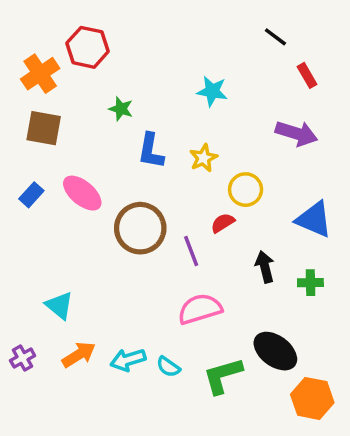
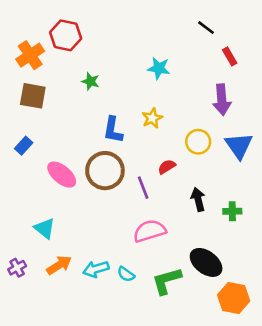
purple arrow: (296, 133) -> (222, 100), turned 68
blue L-shape: (151, 151) -> (113, 130), moved
yellow circle: (246, 190) -> (198, 142), moved
pink ellipse: (82, 193) -> (62, 175), moved
blue triangle: (314, 219) -> (239, 146), moved, turned 32

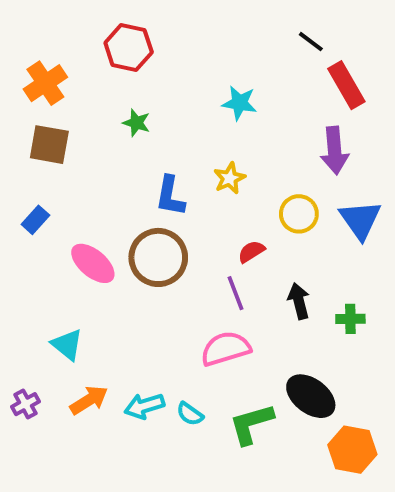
red hexagon: (66, 35) -> (129, 47), moved
red rectangle: (230, 56) -> (346, 85), size x1.6
purple line: (143, 188) -> (235, 293), moved

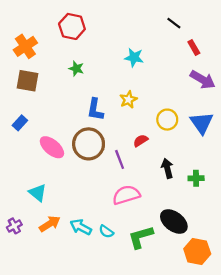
red rectangle: (346, 85) -> (194, 47), size x0.6
purple arrow: (335, 151) -> (203, 80), moved, turned -55
purple line: (235, 293) -> (120, 159), moved
cyan arrow: (144, 406) -> (81, 227), turned 45

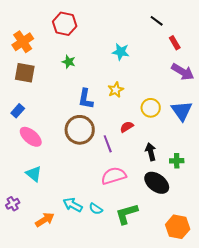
pink ellipse: (52, 147) -> (31, 137), moved
black ellipse: (174, 221) -> (157, 183), moved
orange arrow: (50, 224) -> (45, 220), moved

